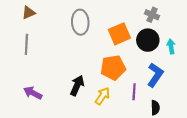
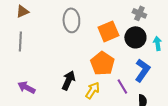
orange pentagon: (113, 68) -> (102, 63), turned -30
purple line: (134, 92) -> (122, 86), turned -35

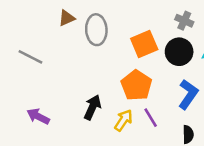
brown triangle: (22, 11) -> (67, 18), moved
gray line: (20, 41) -> (30, 57), turned -66
purple line: (122, 86) -> (151, 118), moved

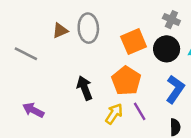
brown triangle: (67, 18) -> (60, 31), moved
black arrow: (92, 107) -> (85, 88), moved, turned -45

